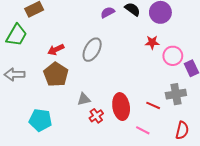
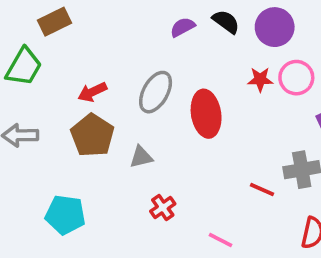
pink circle: (173, 56) -> (296, 78), moved
gray triangle: (84, 99) -> (141, 157), moved
red ellipse: (121, 107) -> (206, 114), moved
pink line: (143, 130) -> (221, 240), moved

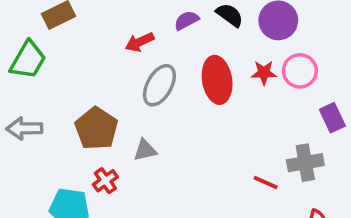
red arrow: (92, 92) -> (140, 42), moved
red ellipse: (206, 114) -> (217, 80), moved
red cross: (163, 208) -> (105, 181), moved

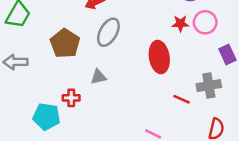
red ellipse: (217, 80) -> (159, 57), moved
brown pentagon: (96, 128) -> (65, 43), moved
red cross: (105, 181) -> (71, 98), turned 35

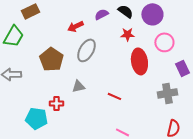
red star: (180, 24) -> (127, 34), moved
red ellipse: (159, 57) -> (139, 61), moved
red line: (182, 99) -> (114, 96), moved

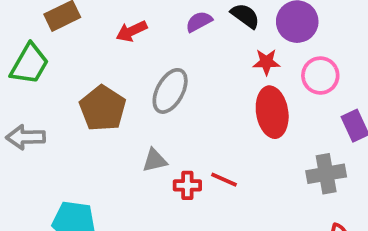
red arrow: (75, 26) -> (132, 31), moved
red star: (127, 34) -> (266, 62), moved
red cross: (56, 103) -> (187, 185), moved

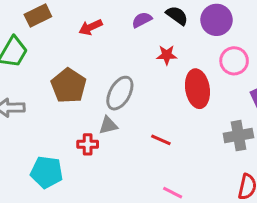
red star: (266, 62) -> (167, 55), moved
gray ellipse: (170, 91) -> (120, 93), moved
red cross: (187, 185) -> (88, 144), moved

